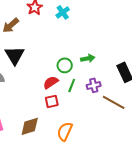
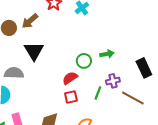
green line: (72, 85) -> (98, 93), moved

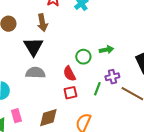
brown arrow: (30, 21) -> (42, 23), moved, turned -60
gray semicircle: (14, 73) -> (35, 73), moved
red semicircle: (70, 78) -> (69, 74), turned -84

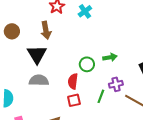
red semicircle: (69, 74) -> (73, 81), turned 35

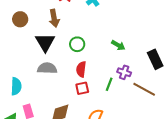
green arrow: (110, 57) -> (118, 45), turned 40
green circle: (87, 64) -> (77, 44), moved
purple cross: (116, 84) -> (124, 72), turned 32

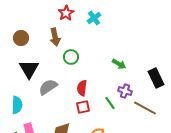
black triangle: (45, 42) -> (29, 69), moved
green circle: (77, 44) -> (71, 57), moved
gray semicircle: (47, 68) -> (48, 87), turned -36
green line: (109, 84) -> (110, 103), turned -56

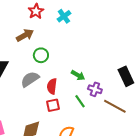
brown arrow: (55, 37) -> (25, 35), turned -108
green arrow: (119, 64) -> (78, 75), moved
gray semicircle: (48, 87) -> (30, 79), moved

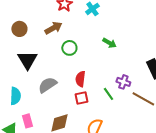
green arrow: (78, 75) -> (109, 43), moved
gray semicircle: (30, 79) -> (47, 85), moved

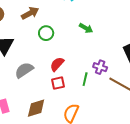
red semicircle: (80, 79) -> (57, 64), turned 35
green line: (108, 94) -> (85, 79), turned 48

